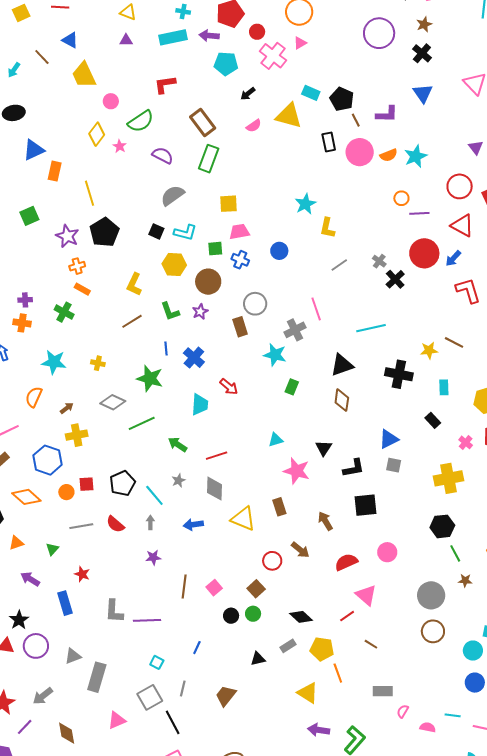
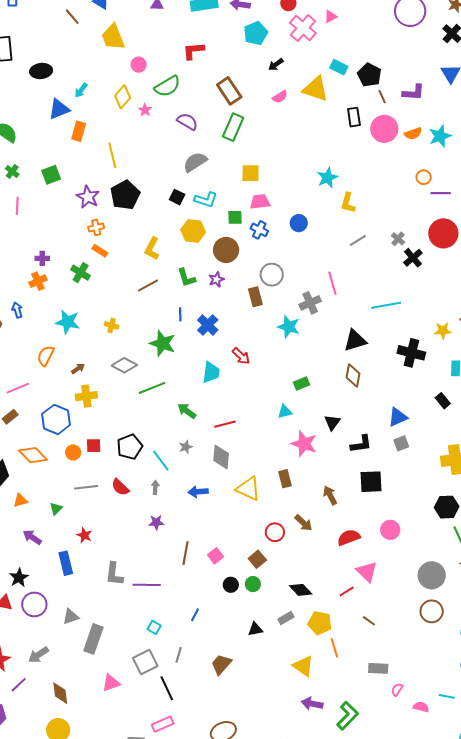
cyan pentagon: (226, 64) -> (256, 33), turned -30
cyan arrow: (14, 70) -> (81, 90), moved
orange cross: (22, 323) -> (38, 281), turned -36
green rectangle: (292, 387) -> (302, 384), moved, turned 42
gray square: (394, 465) -> (401, 443), turned -35

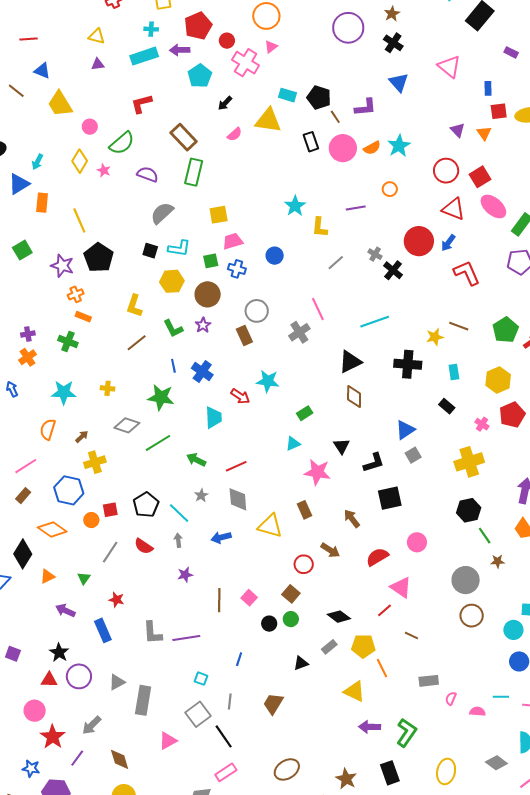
purple line: (441, 193) -> (356, 208), moved
cyan star: (289, 327) -> (268, 381), moved
gray line: (86, 487) -> (110, 552), turned -40

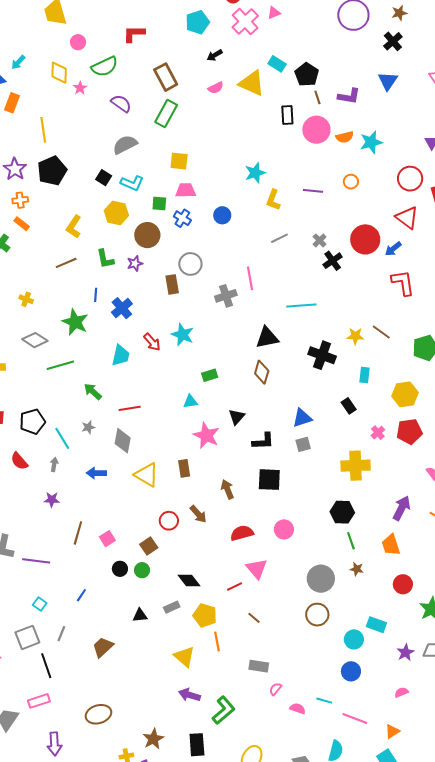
yellow diamond: (80, 161) -> (59, 73), turned -45

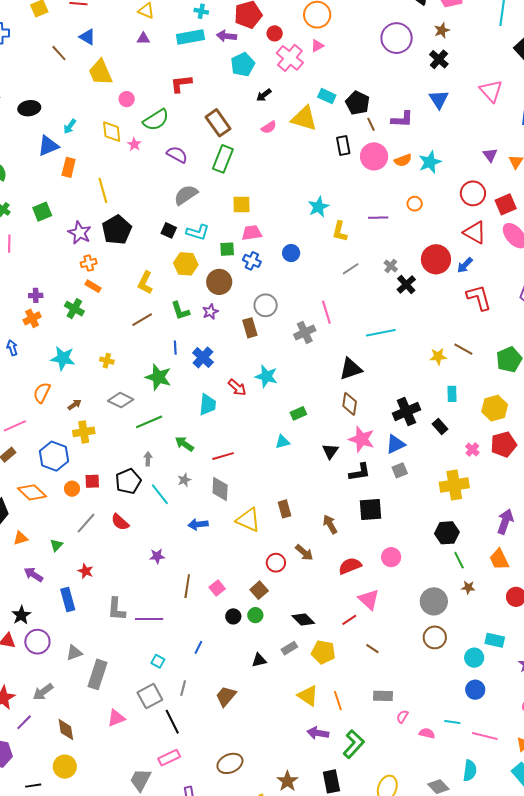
black cross: (322, 355) -> (406, 412), moved, turned -36
pink star: (206, 435) -> (362, 439), moved
gray arrow: (54, 465) -> (148, 459), moved
orange line: (217, 641) -> (338, 701), moved

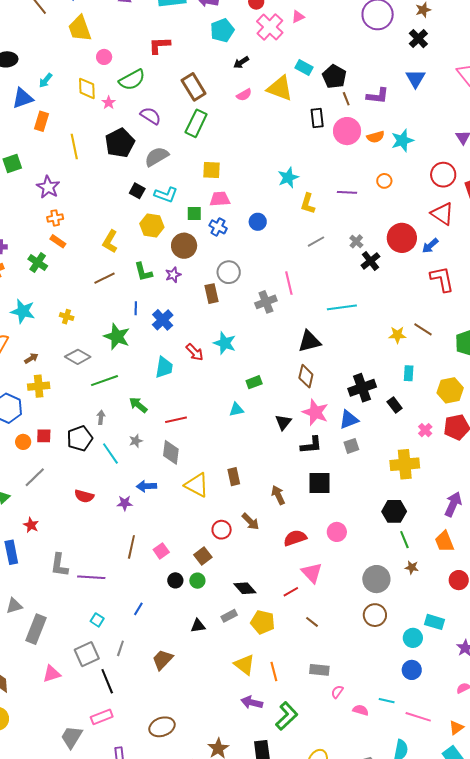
black pentagon: (117, 230) -> (120, 143), moved
red semicircle: (120, 522) -> (84, 496), moved, turned -30
purple star: (157, 556) -> (125, 503), moved

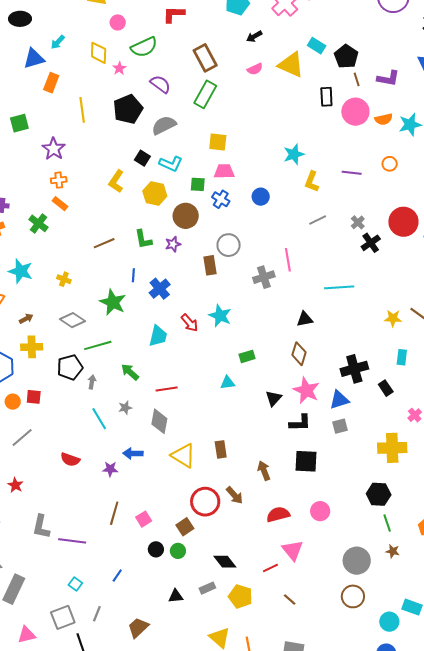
yellow L-shape: (110, 241) -> (116, 181), moved
black triangle: (309, 341) -> (305, 319), size x0.7
black pentagon: (80, 438) -> (70, 367), moved
red circle: (222, 530) -> (205, 502), size x1.5

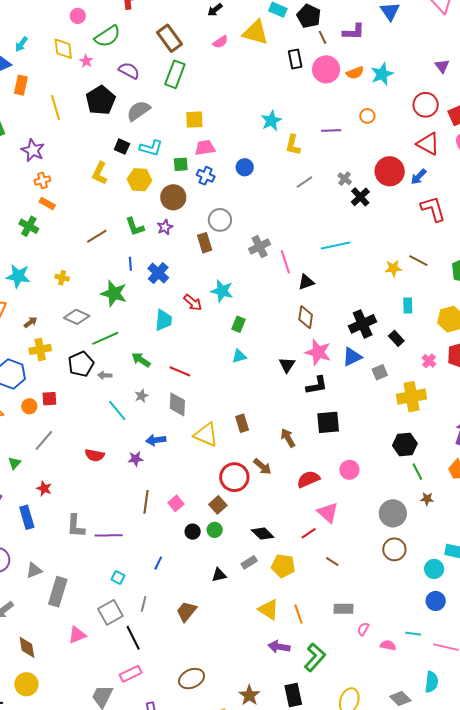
pink line: (288, 260) -> (285, 262), moved
green rectangle: (247, 356) -> (238, 324), moved, turned -42
gray arrow: (92, 382) -> (105, 375), turned -88
red line: (167, 389) -> (180, 371), turned 40
gray square: (340, 426) -> (380, 372), moved

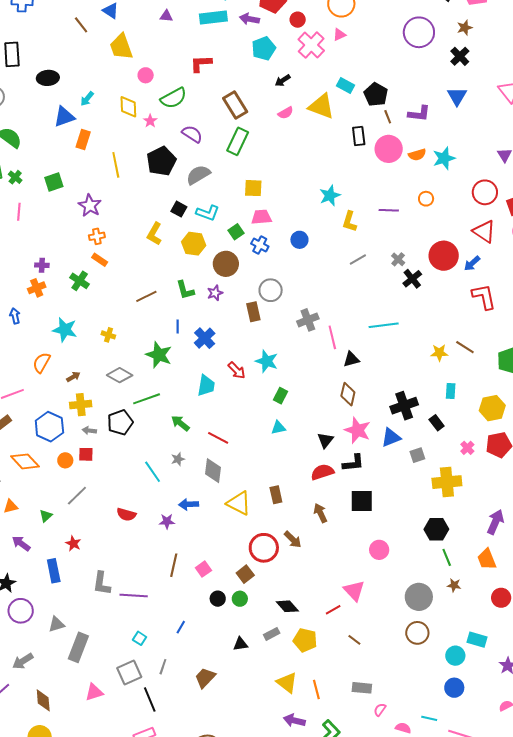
green square: (181, 164) -> (236, 232), turned -35
gray arrow: (105, 375) -> (89, 431), moved
red semicircle: (308, 479) -> (322, 472), moved

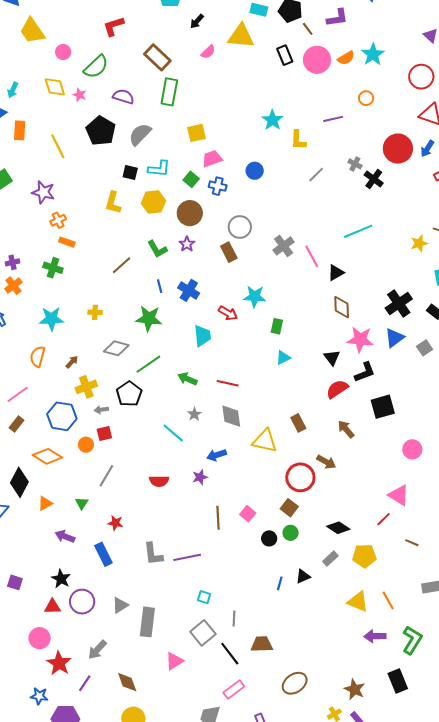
blue line: (181, 627) -> (280, 583), moved
brown trapezoid: (205, 678) -> (262, 644), moved, turned 60

